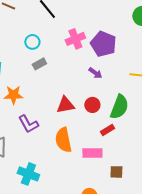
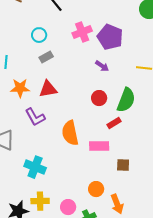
red triangle: (65, 105) -> (48, 89), moved

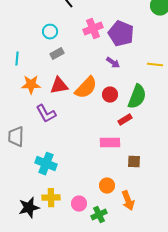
orange semicircle: (70, 133) -> (86, 88), moved, turned -125

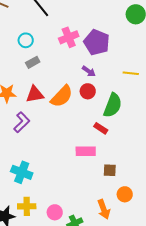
red circle: (110, 95) -> (88, 91), moved
purple L-shape: (46, 114) -> (22, 122), turned -105
red rectangle: (125, 120) -> (101, 128), turned 64
orange circle: (107, 186) -> (125, 194), moved

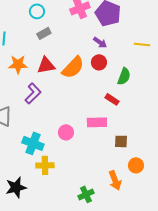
green semicircle: (113, 105) -> (124, 76), size x0.7
yellow cross: (27, 206) -> (45, 165), moved
pink circle: (55, 212) -> (66, 132), moved

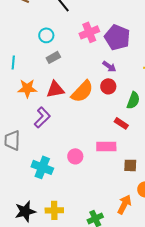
yellow cross: (45, 165) -> (54, 210), moved
orange arrow: (115, 180) -> (124, 204), turned -132

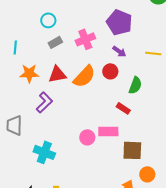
pink cross: (89, 32) -> (85, 39), moved
purple arrow: (109, 66) -> (119, 51), moved
pink circle: (75, 156) -> (87, 137), moved
brown square: (130, 165) -> (132, 150), size x1.5

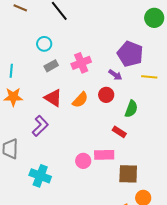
purple pentagon: (119, 22) -> (130, 54), moved
orange star: (29, 73) -> (13, 97), moved
red triangle: (57, 74) -> (53, 98), turned 42
orange semicircle: (84, 76) -> (80, 100), size x0.7

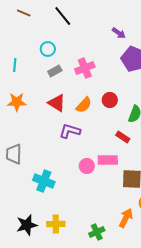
cyan line: (11, 71) -> (15, 65), moved
purple arrow: (115, 75) -> (119, 33), moved
purple L-shape: (40, 126) -> (70, 131), moved, turned -120

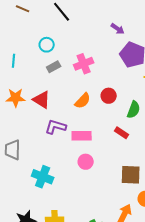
red triangle: (57, 103) -> (42, 100), moved
purple L-shape: (70, 131) -> (56, 127), moved
pink rectangle: (108, 160) -> (82, 136), moved

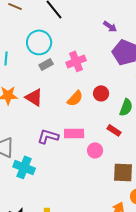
cyan circle: (47, 45) -> (39, 42), size x1.6
purple L-shape: (56, 127) -> (48, 136), moved
pink circle: (86, 162) -> (95, 150), moved
cyan cross: (43, 177) -> (24, 167), moved

